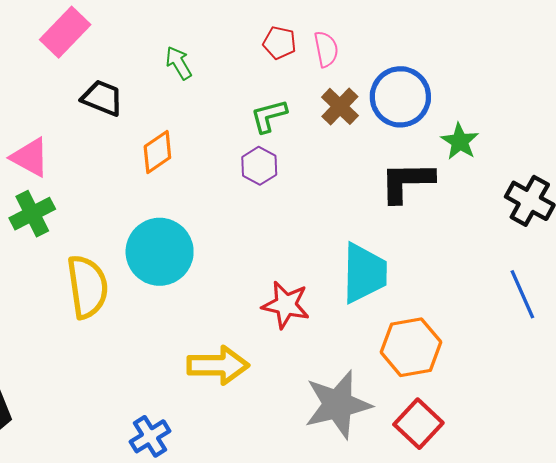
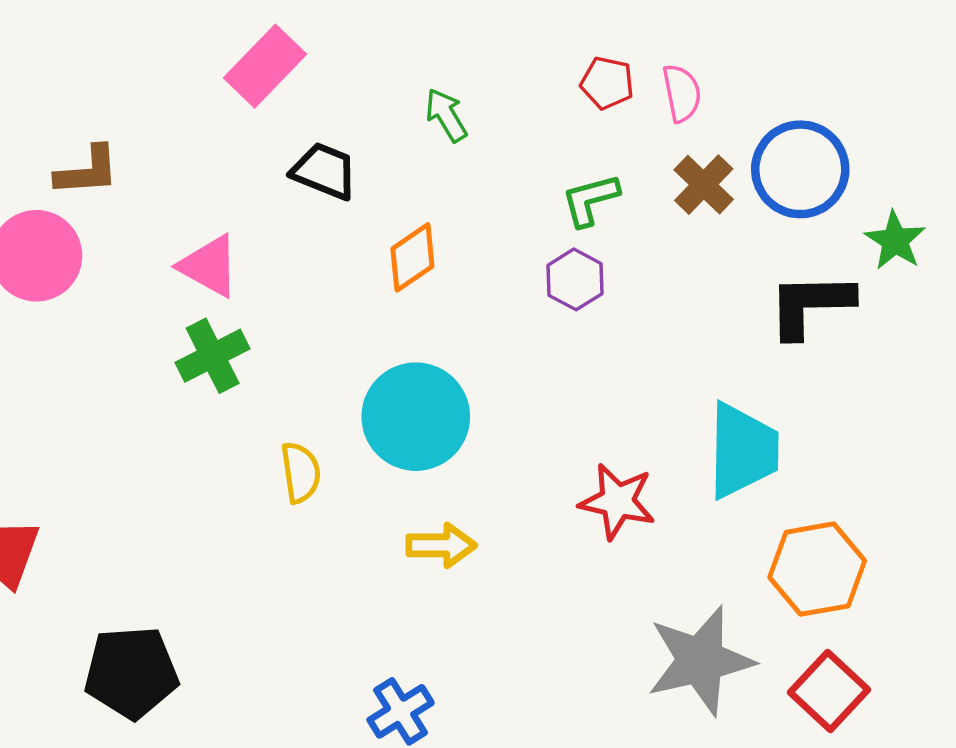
yellow semicircle: (87, 287) -> (301, 473), size x0.6
yellow arrow: (218, 365) -> (441, 545), moved, size x0.7

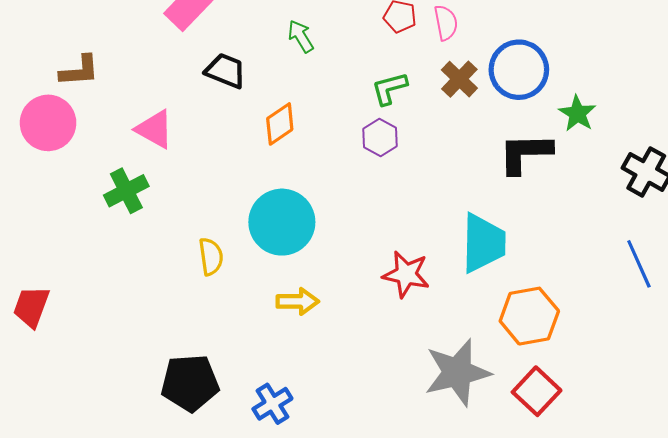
green cross: (213, 356) -> (126, 191), moved
black pentagon: (131, 672) -> (190, 383), moved

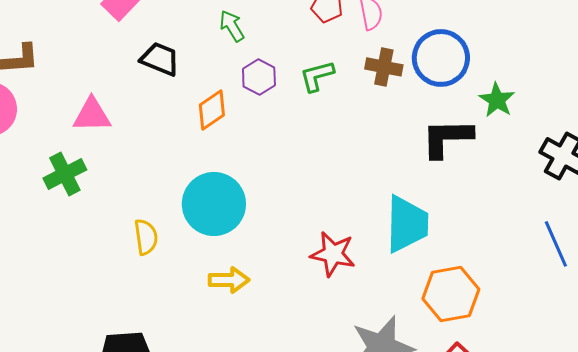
brown cross: (459, 79) -> (384, 67), turned -33
pink triangle: (155, 129) -> (92, 115), turned -30
purple hexagon: (380, 138) -> (259, 77), moved

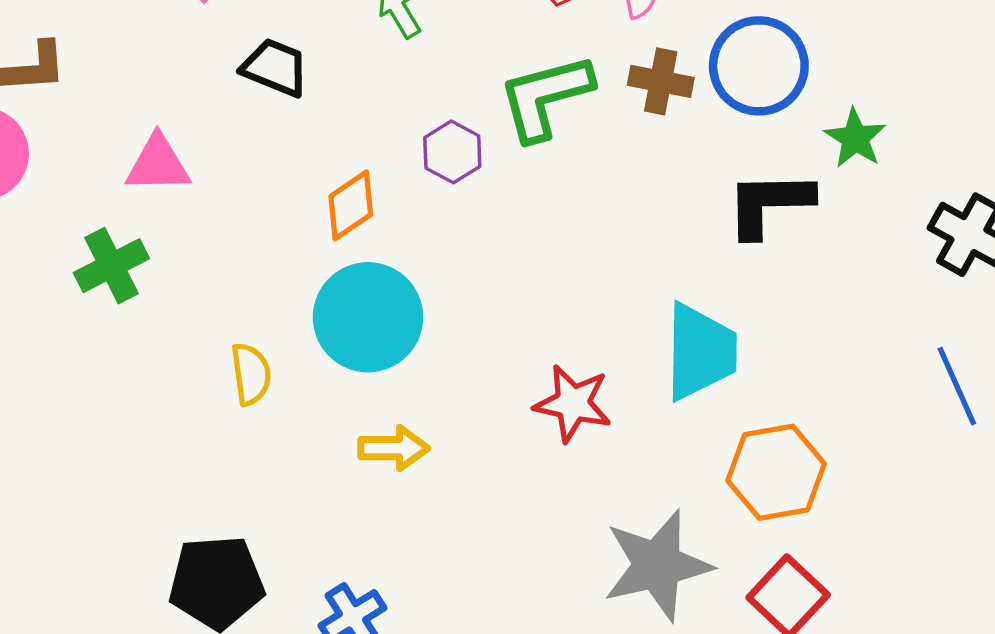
green L-shape: (317, 76) -> (545, 97), size x1.6
purple hexagon: (259, 77) -> (452, 152), moved
orange diamond: (212, 110) -> (351, 205), moved

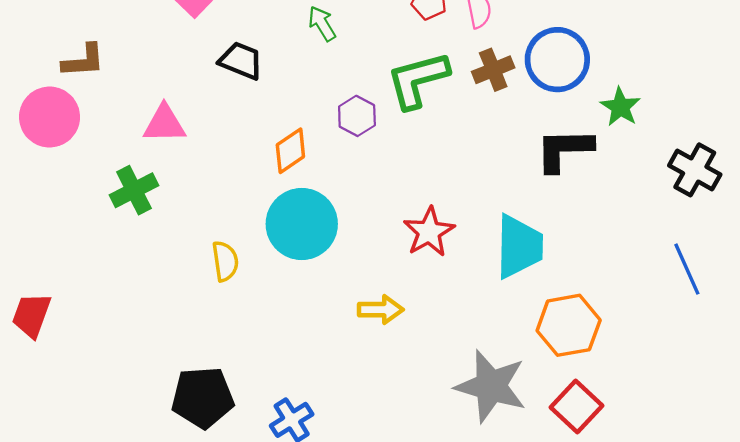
brown cross: (661, 81) -> (493, 70), turned -33
red star: (573, 403) -> (429, 232), moved, turned 30
yellow arrow: (394, 448) -> (381, 310), moved
gray star: (657, 565) -> (491, 386), turned 30

